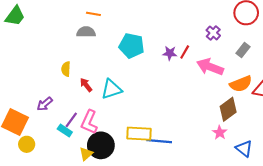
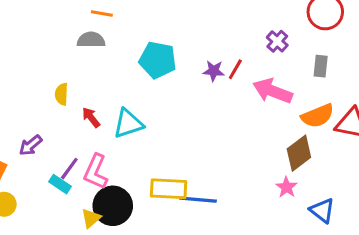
gray rectangle: (243, 50) -> (321, 66), turned -32

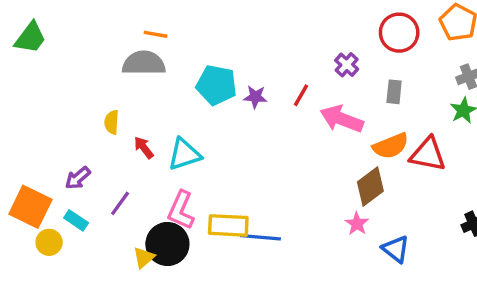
gray semicircle: (91, 40) -> (144, 63), size x1.4
purple star: (214, 71) -> (255, 97), moved
pink L-shape: (96, 172) -> (181, 210), moved
cyan rectangle: (60, 184) -> (76, 220), moved

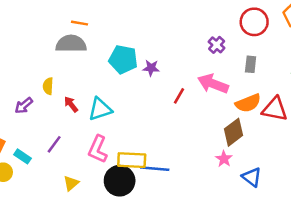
red line: (301, 95) -> (179, 96), moved
purple arrow: (78, 178) -> (24, 106), moved
black circle: (167, 244) -> (120, 181), moved

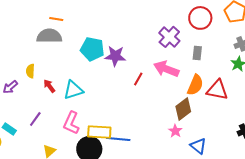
purple cross: (217, 45) -> (169, 37), size x1.5
purple star: (151, 68) -> (115, 56), size x1.5
orange semicircle: (248, 103) -> (195, 85), turned -45

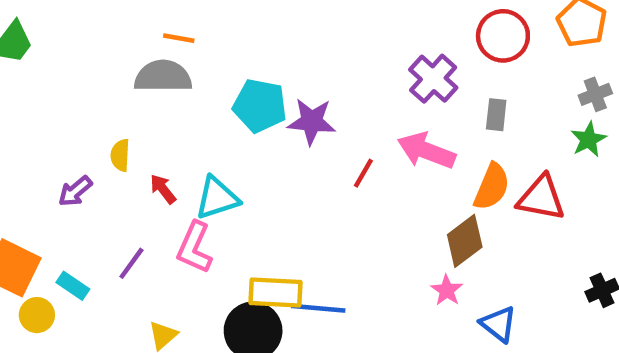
pink L-shape: (71, 123) -> (195, 248), moved

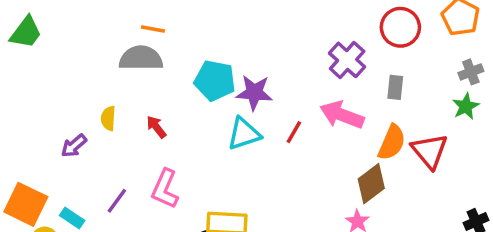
red arrow: (163, 189) -> (156, 127), moved
cyan triangle: (217, 198) -> (244, 134), moved
red triangle: (541, 198) -> (430, 151), turned 39

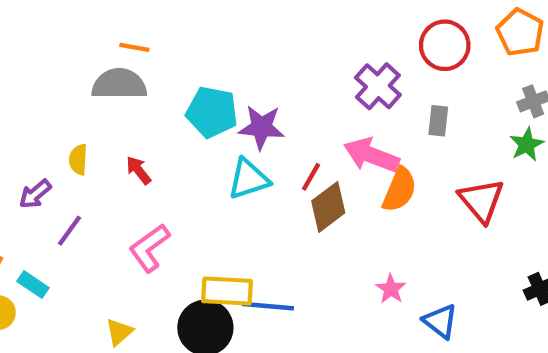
orange semicircle: (392, 142) -> (399, 190), moved
brown diamond: (371, 184) -> (328, 207), moved
pink L-shape: (165, 189) -> (149, 248), turned 30
purple line: (117, 201) -> (70, 231), moved

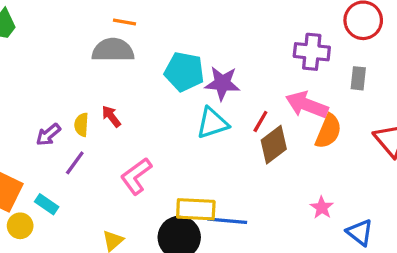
purple cross: (378, 86) -> (312, 52), turned -36
yellow semicircle: (78, 160) -> (81, 125), moved
red arrow: (139, 170) -> (111, 116), moved

